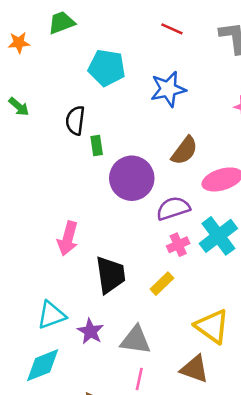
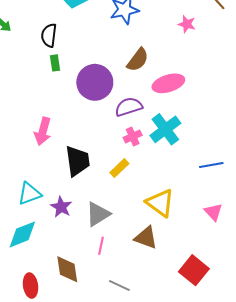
green rectangle: (97, 146) -> (55, 63), moved
gray triangle: (136, 340) -> (98, 214), turned -40

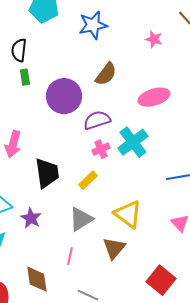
pink ellipse: (168, 83) -> (154, 97), moved
gray triangle: (98, 214) -> (81, 219), moved
brown triangle: (146, 238) -> (114, 248), turned 50

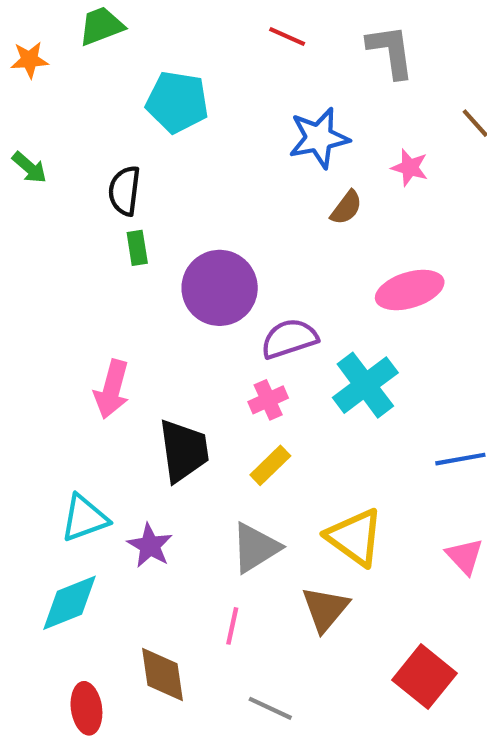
blue star: (93, 25) -> (319, 138), moved
brown semicircle: (106, 74) -> (346, 208), moved, size x0.7
pink cross: (101, 149) -> (268, 400), moved

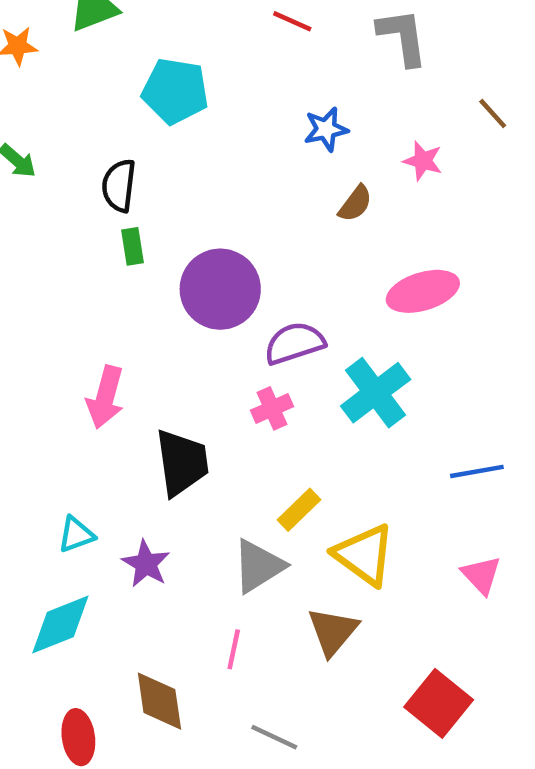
blue star: (319, 138) -> (326, 129), size x0.7
yellow rectangle: (270, 465) -> (299, 510), moved
cyan triangle: (84, 518) -> (76, 535), size x0.7

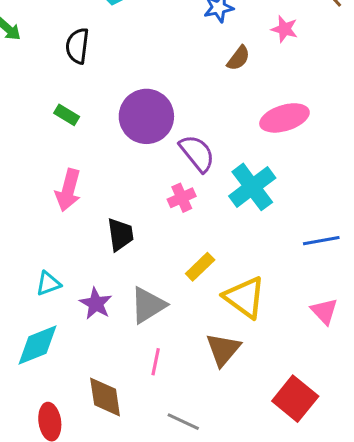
green rectangle: (132, 246) -> (67, 115), moved, turned -50
purple semicircle: (295, 343) -> (197, 153), turned 69
black trapezoid: (182, 462) -> (120, 235), size x0.7
gray triangle: (258, 566) -> (148, 305), moved

